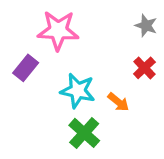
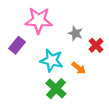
gray star: (146, 26) -> (75, 33), moved

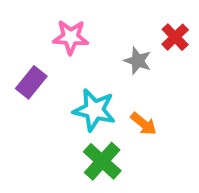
pink star: (39, 20) -> (71, 37), size x0.7
red cross: (96, 45) -> (175, 37), moved

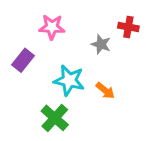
red cross: (175, 37) -> (128, 27), turned -36
green cross: (102, 161) -> (55, 118), moved

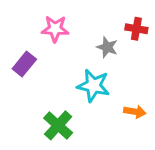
cyan star: (69, 80) -> (93, 86), moved
orange arrow: (105, 91) -> (135, 112), moved, turned -30

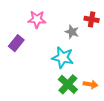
orange arrow: (135, 112) -> (91, 84), moved
green cross: (58, 125) -> (68, 84), moved

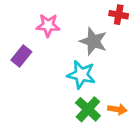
red cross: (92, 19) -> (119, 15), moved
gray star: (72, 32) -> (93, 41), size x1.5

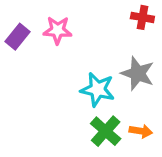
gray star: (93, 41) -> (138, 73), moved
purple rectangle: (21, 56) -> (18, 37), moved

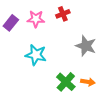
red cross: (142, 17) -> (63, 14), moved, turned -32
cyan star: (98, 89) -> (36, 55), moved

